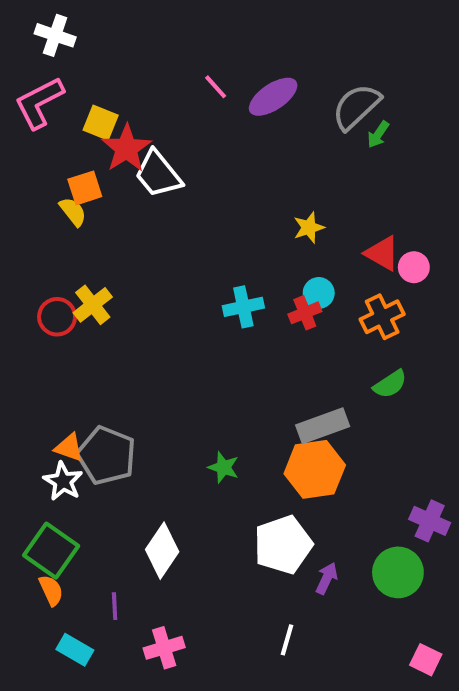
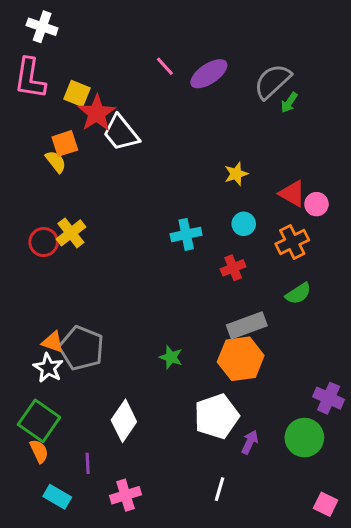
pink L-shape: (39, 103) -> (30, 78), turned -54
red cross: (305, 313) -> (233, 268), moved

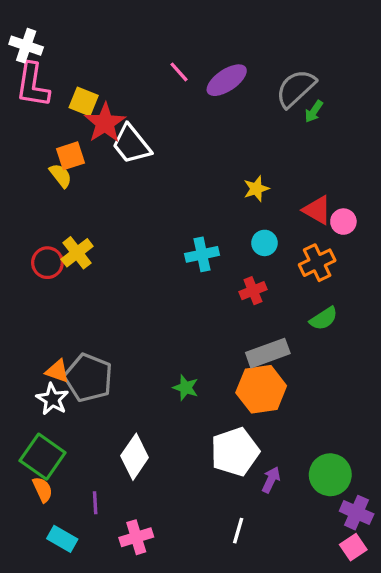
white cross: (42, 27) -> (26, 46), moved
purple cross: (329, 398) -> (357, 513), moved
pink square: (326, 504) -> (353, 547), turned 30

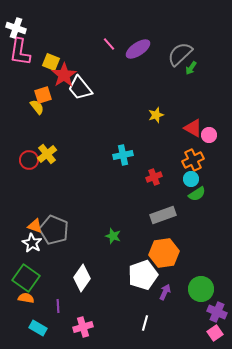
cyan circle: (264, 243) -> (191, 179), moved
orange hexagon: (261, 389) -> (164, 253), moved
orange semicircle: (43, 490) -> (26, 298), turned -56

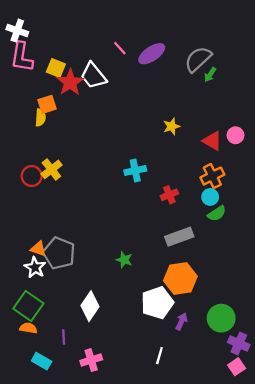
white trapezoid: (80, 88) -> (93, 76), moved
yellow semicircle: (37, 107) -> (40, 118), turned 42
pink circle: (209, 135) -> (235, 135), moved

